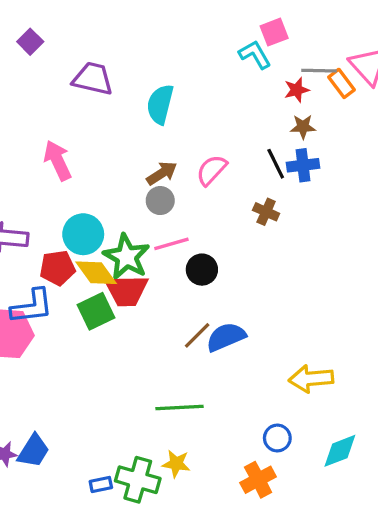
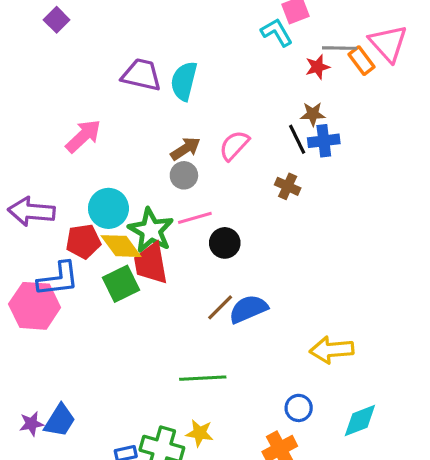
purple trapezoid: (93, 79) -> (141, 75), moved
brown star: (303, 127) -> (313, 114), moved
pink arrow: (58, 160) -> (83, 136), turned 72
red trapezoid: (127, 290) -> (151, 263), turned 81

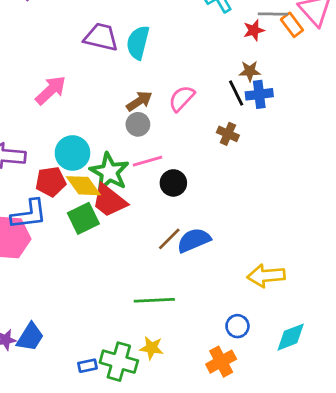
red trapezoid: (151, 263) -> (109, 201), turned -42

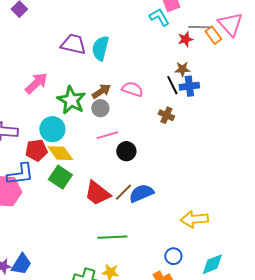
pink semicircle: (182, 98) -> (132, 89), turned 65
green star: (109, 172) -> (71, 100), moved
red trapezoid: (109, 201) -> (97, 193), moved
green square: (83, 218) -> (60, 177), turned -30

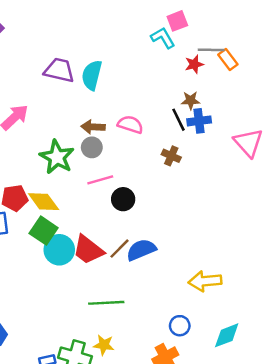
pink triangle: (230, 24) -> (248, 143), moved
brown arrow: (101, 91) -> (93, 127), turned -144
green star: (71, 100) -> (57, 157), moved
cyan circle: (52, 129) -> (59, 250), moved

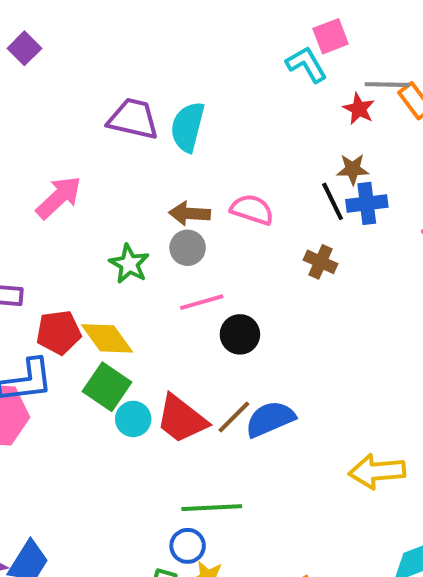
red star: (194, 64) -> (359, 109), turned -30
green star: (57, 157) -> (129, 264), size x0.7
cyan circle: (59, 250) -> (133, 419), size x0.7
blue circle: (180, 326) -> (188, 546), moved

